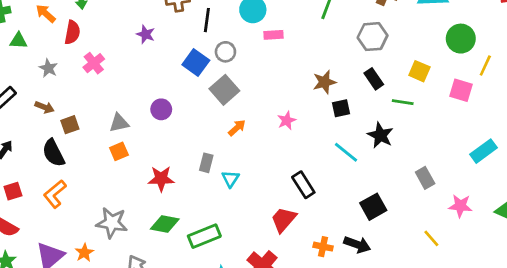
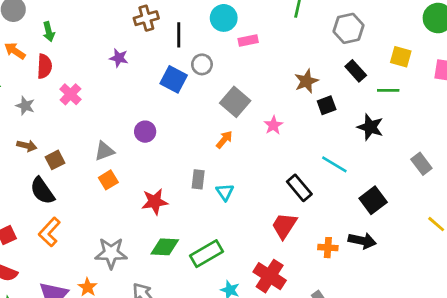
gray square: (224, 90) -> (235, 102), moved
cyan line: (346, 152) -> (334, 164), moved

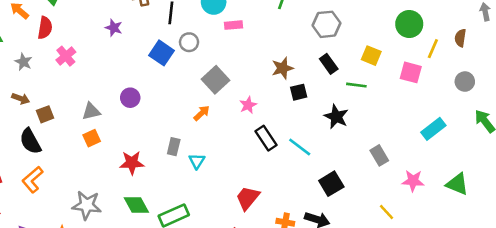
black rectangle: (299, 188) -> (266, 138), moved
green diamond: (165, 247) -> (136, 205), turned 52

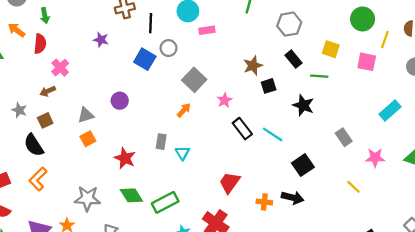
gray star: (23, 62) -> (19, 110), moved
brown arrow: (21, 99) -> (48, 91), moved, turned 140
red star: (132, 163) -> (125, 158), turned 30

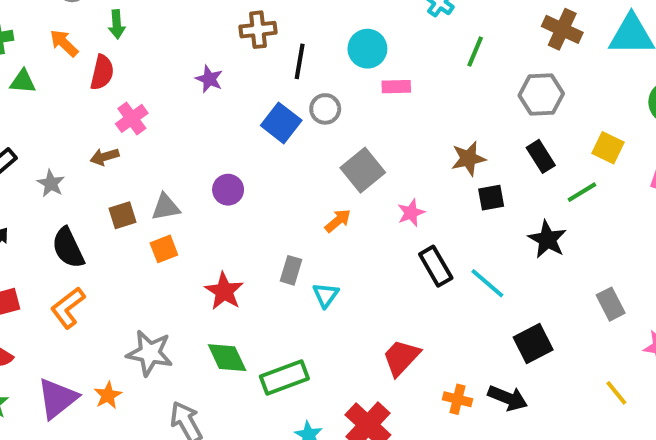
green line: (319, 76) -> (582, 192), turned -42
brown square: (45, 120) -> (123, 215), moved

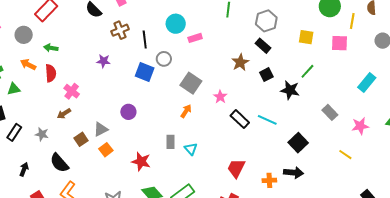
green arrow: (117, 24) -> (51, 48), turned 120
black rectangle: (541, 156) -> (263, 46), moved
green line: (582, 192) -> (307, 71), moved
black square: (491, 198) -> (266, 75), moved

